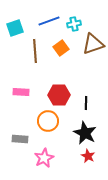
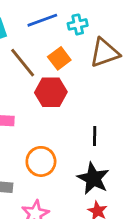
brown line: (35, 51) -> (23, 63), turned -35
red hexagon: (59, 95) -> (51, 92), moved

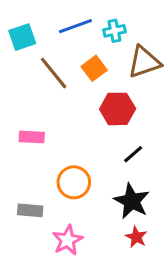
red hexagon: (51, 92) -> (118, 109), moved
black line: (95, 136) -> (133, 154), turned 48

